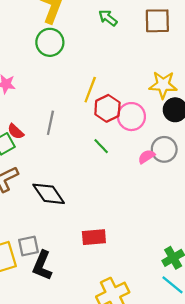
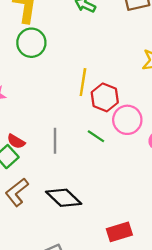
pink circle: (131, 117) -> (127, 120), moved
gray line: (50, 123) -> (55, 141), moved
green line: (101, 146) -> (96, 136), moved

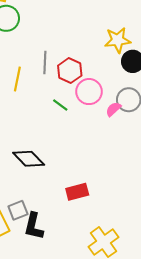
yellow line: (83, 82) -> (17, 79), moved
gray line: (55, 141) -> (45, 63), moved

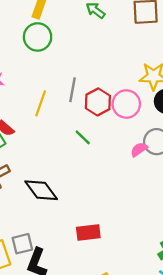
pink circle: (89, 92) -> (126, 104), moved

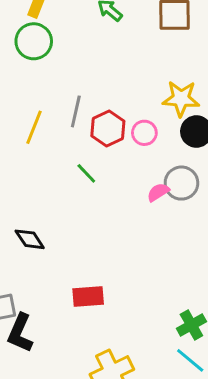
pink circle: (126, 104) -> (144, 133), size x0.7
black diamond: (41, 190) -> (30, 239), size x0.7

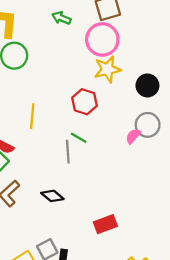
yellow star: (181, 99) -> (107, 69), moved
gray line: (76, 111) -> (68, 152), moved
pink circle: (144, 133) -> (102, 39), moved, size x1.8

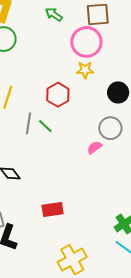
yellow star: (107, 69) -> (85, 70), size x0.7
pink semicircle: (133, 136) -> (94, 147), moved
gray line: (68, 152) -> (29, 123), moved

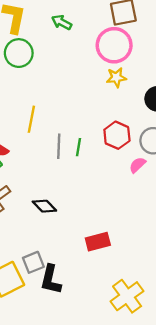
green arrow: (54, 14) -> (62, 22), moved
red hexagon: (58, 95) -> (117, 135), moved
green line: (45, 126) -> (78, 147), turned 63

